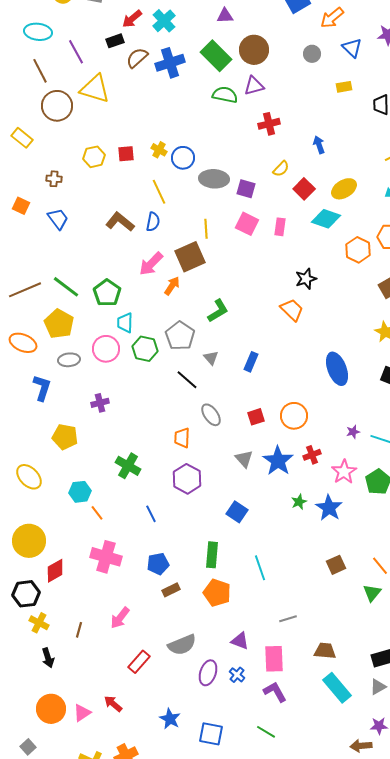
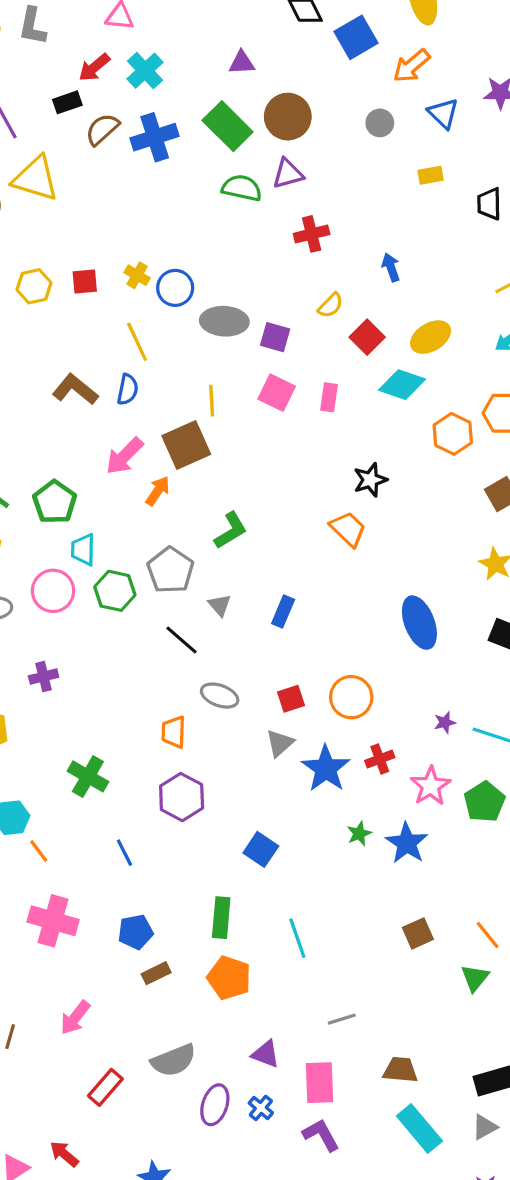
gray ellipse: (211, 415) -> (220, 696), turned -35
gray triangle: (244, 459) -> (280, 743), moved, turned 30

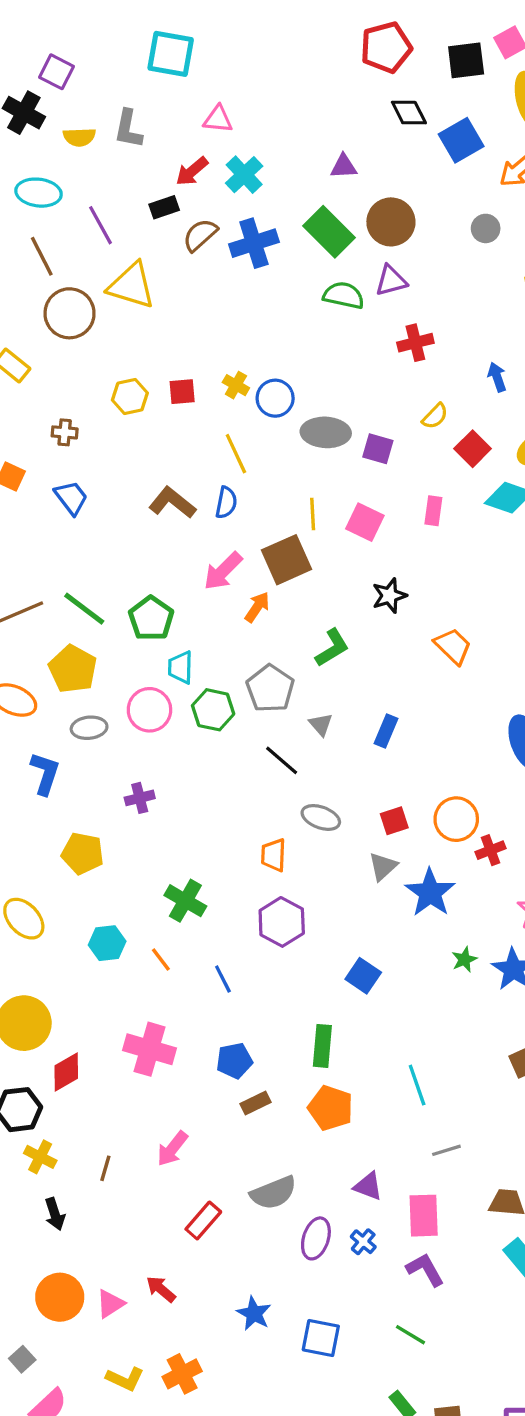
pink square: (277, 393) -> (365, 522), moved
black star: (370, 480) -> (389, 596), moved
red cross: (380, 759) -> (490, 850), moved
orange line: (39, 851) -> (161, 959), moved
cyan line: (297, 938) -> (417, 1085), moved

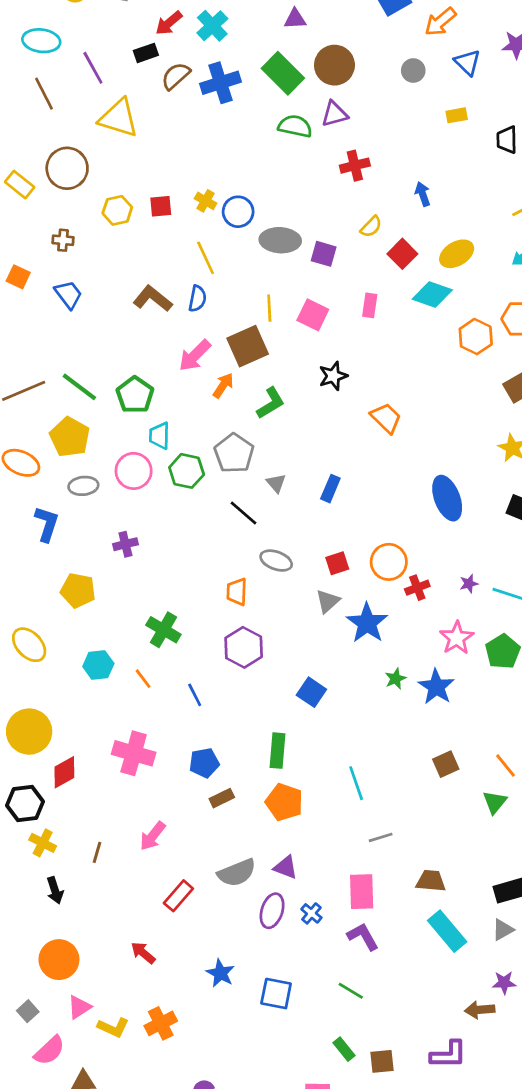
brown circle: (70, 313) -> (67, 168), moved
green L-shape: (332, 648) -> (271, 403), moved
purple triangle: (368, 1186) -> (286, 867), moved
pink triangle: (110, 1304) -> (79, 1007), moved

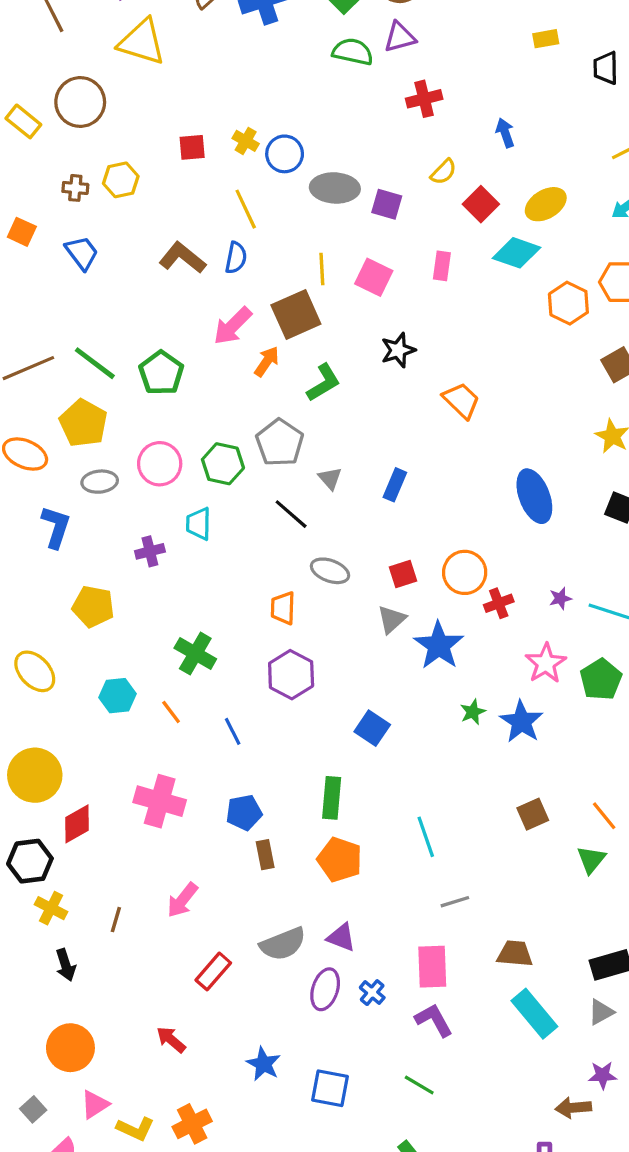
yellow hexagon: (117, 210) -> (121, 180), moved
cyan trapezoid: (159, 436) -> (199, 524), moved
brown rectangle: (222, 798) -> (265, 855), turned -75

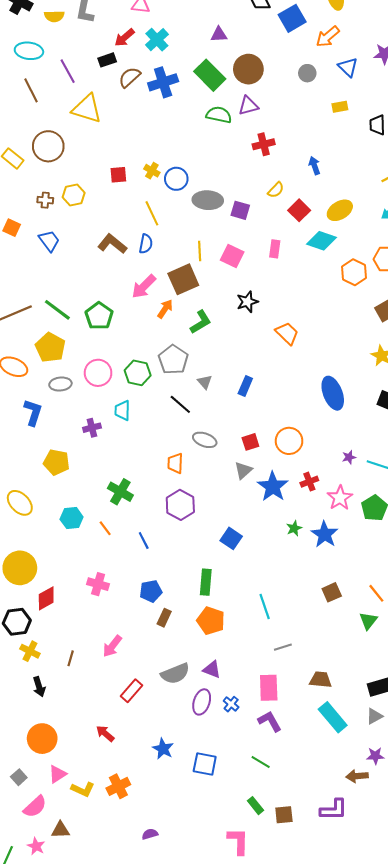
red cross: (499, 603) -> (309, 482), moved
pink cross: (160, 801) -> (98, 584), size x0.7
brown rectangle: (265, 855) -> (164, 618), turned 36

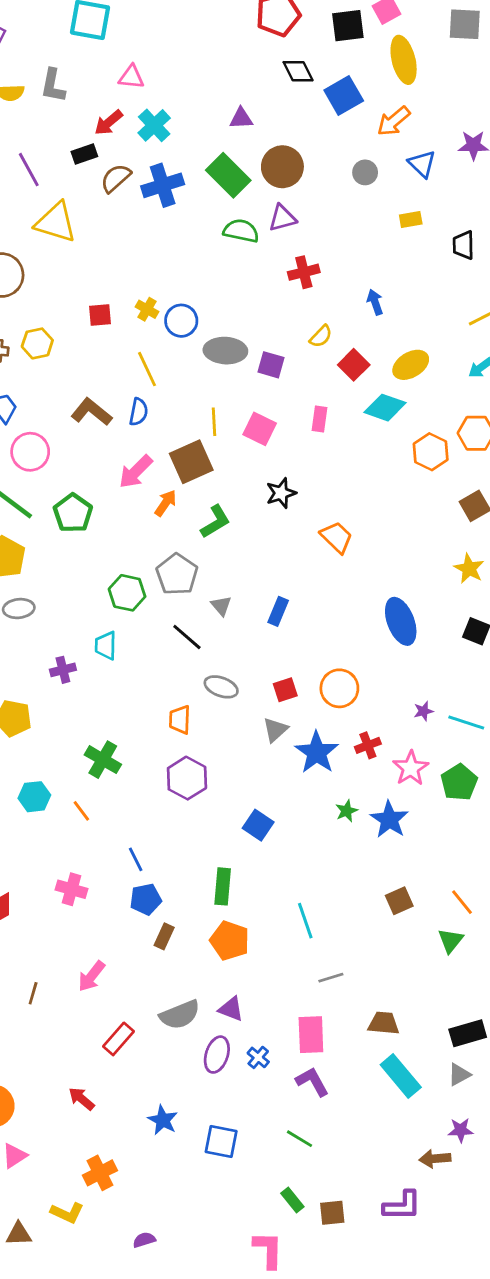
pink circle: (98, 373) -> (30, 452), moved
blue line: (144, 540) -> (136, 859), moved
yellow L-shape: (83, 789) -> (67, 1213), moved

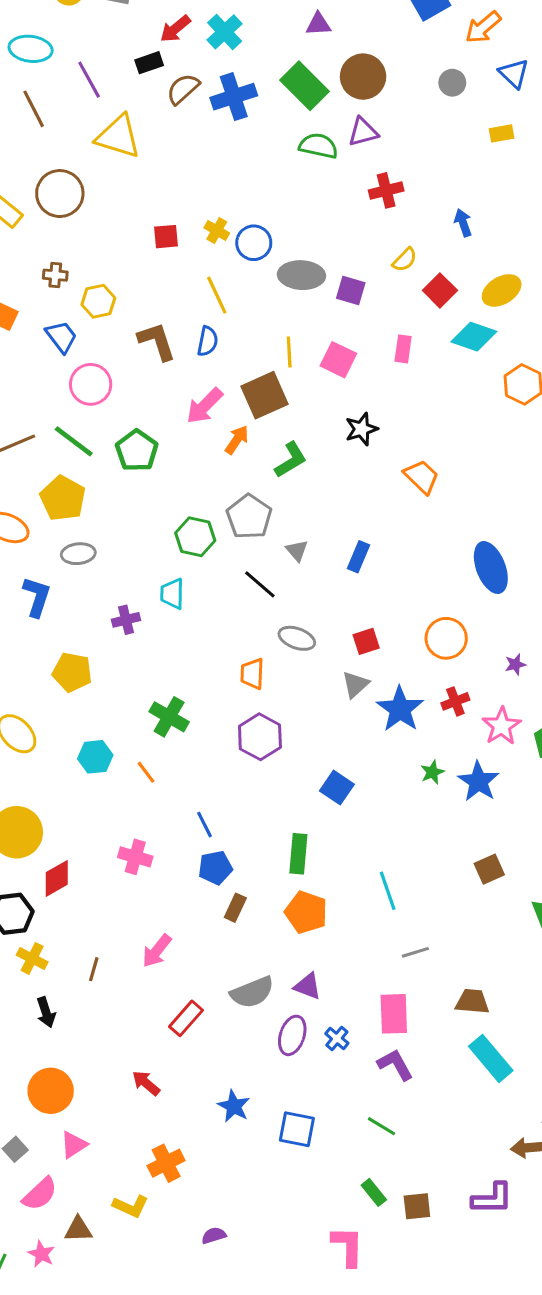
yellow hexagon: (37, 343) -> (98, 301), moved
brown L-shape: (91, 412) -> (157, 341), turned 33
orange circle: (339, 688) -> (446, 638), moved

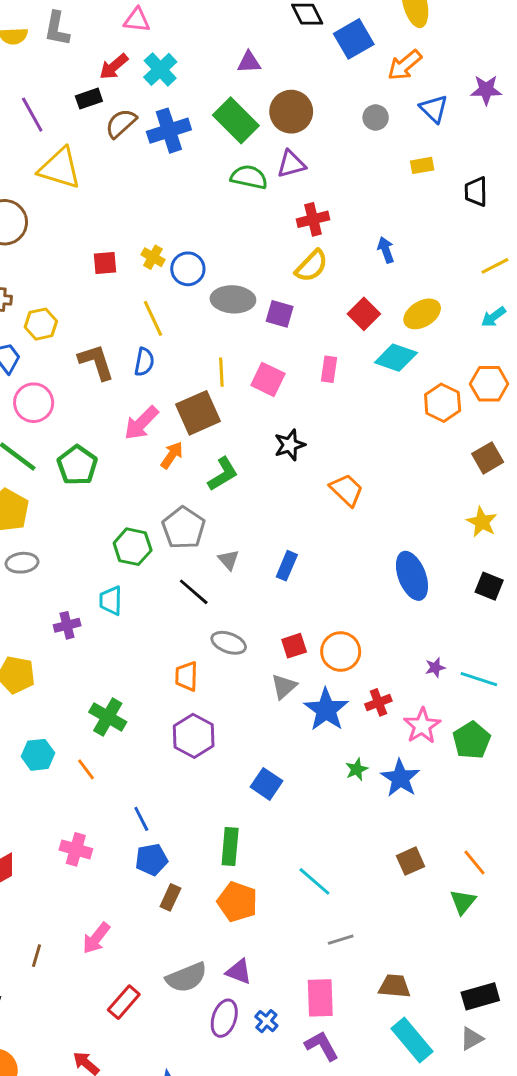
yellow semicircle: (405, 260) -> (312, 266), moved, size x1.4
orange circle: (446, 638) -> (341, 651), moved
cyan line: (388, 891) -> (314, 881), turned -30

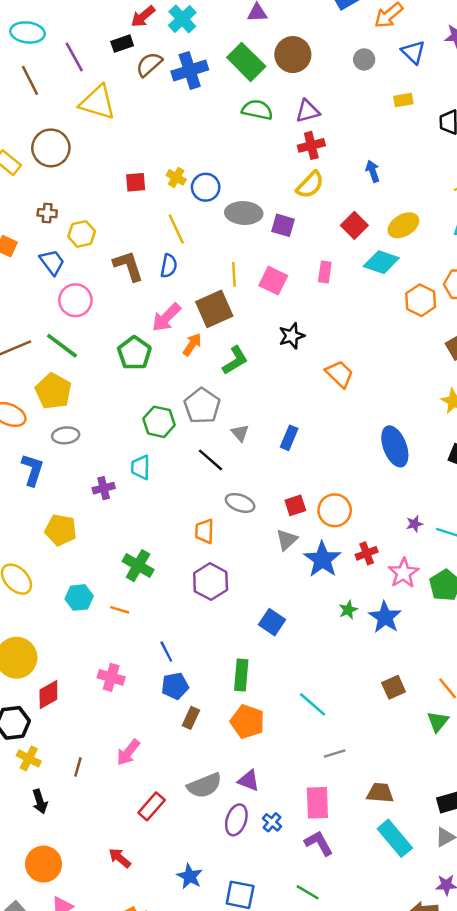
purple triangle: (291, 164) -> (308, 111), moved
green pentagon: (77, 465) -> (134, 353), moved
orange line: (86, 769) -> (120, 610), turned -36

